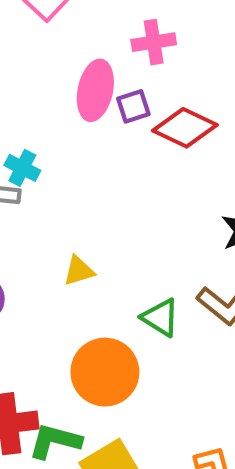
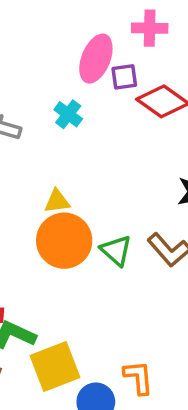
cyan cross: (22, 168) -> (68, 114), moved
orange circle: (105, 372) -> (64, 241), moved

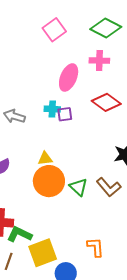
purple square: (124, 77) -> (65, 114), moved
cyan cross: (68, 114) -> (52, 109), turned -35
orange L-shape: (138, 377) -> (96, 247), moved

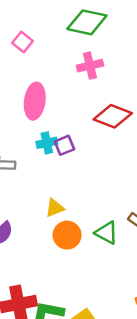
pink square: (54, 30) -> (23, 42), size x0.7
pink ellipse: (69, 77) -> (35, 101), moved
orange circle: (49, 181) -> (67, 235), size x0.7

